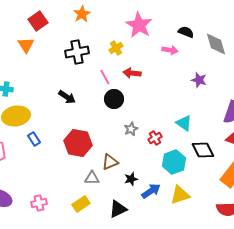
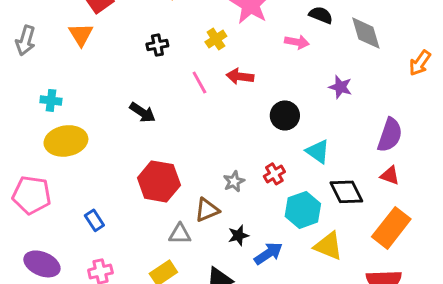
black cross: (77, 52) -> (157, 45), size x0.6
black circle: (114, 99) -> (285, 115), moved
gray star: (131, 129) -> (234, 181), moved
blue rectangle: (34, 139) -> (94, 220), moved
yellow triangle: (180, 195) -> (328, 246), moved, turned 40

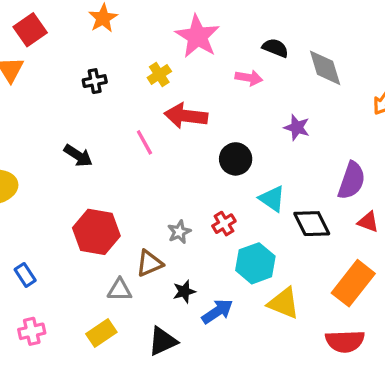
red arrow: (240, 77) -> (186, 116), size x1.4
pink line: (199, 83) -> (144, 142), moved
red triangle: (390, 175) -> (368, 222), moved
black diamond: (346, 192) -> (312, 224), moved

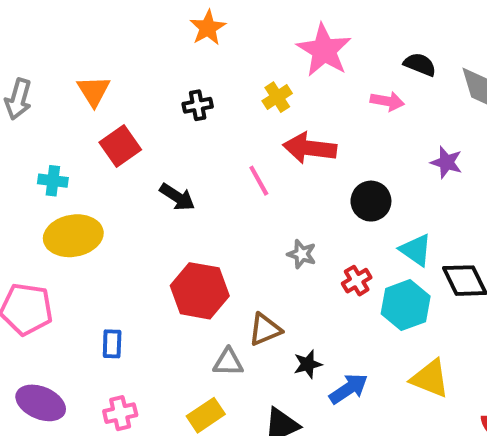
red square: (30, 30) -> (120, 146), moved
gray star: (179, 232) -> (302, 254), moved, turned -30
cyan hexagon: (255, 263) -> (406, 305), moved
blue rectangle: (25, 275) -> (112, 344), turned 35

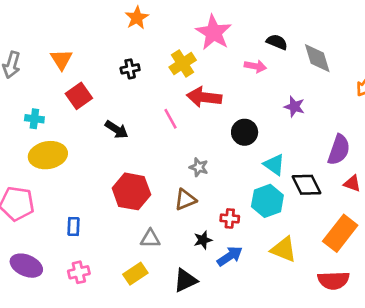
yellow cross: (277, 97) -> (183, 64), size x1.4
red cross: (357, 281) -> (230, 218), moved, turned 36
brown triangle: (265, 330) -> (185, 200), moved

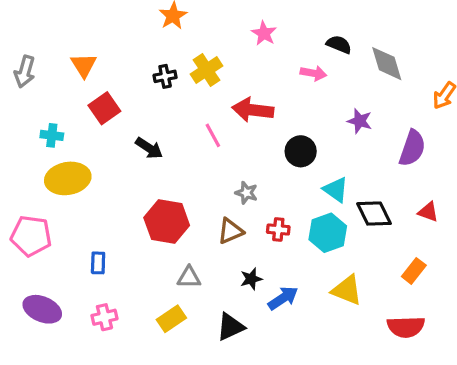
pink star: (214, 33) -> (264, 33), size x0.6
yellow cross: (183, 64) -> (207, 70), moved
purple semicircle: (339, 150) -> (412, 148), moved
red cross: (230, 218) -> (278, 229), moved
orange rectangle: (340, 233) -> (414, 271), size x0.6

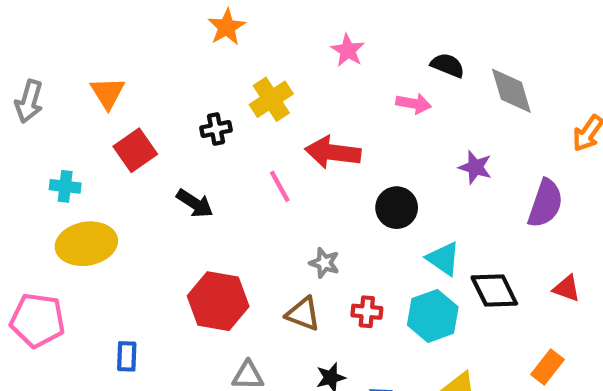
black cross: (165, 76) -> (216, 129), moved
brown triangle: (230, 231) -> (303, 314), turned 44

